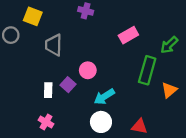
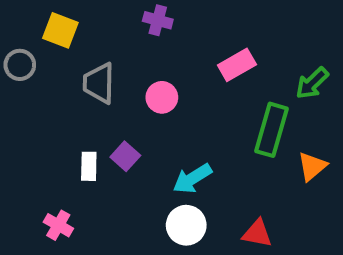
pink circle: (88, 70) -> (162, 97), moved
pink cross: (46, 122) -> (58, 225), moved

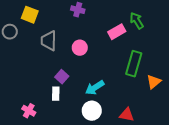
green arrow: (312, 83) -> (137, 21), moved, turned 102
white rectangle: (89, 166) -> (56, 94), moved

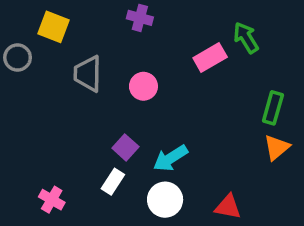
green rectangle: (134, 64) -> (273, 108), moved, size x0.7
purple square: (62, 77) -> (125, 147), moved
white rectangle: (56, 94) -> (113, 182), moved, turned 32

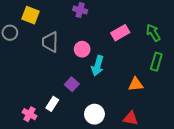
green arrow: (246, 38) -> (153, 33), moved
orange triangle: (277, 147) -> (136, 84), moved, turned 35
cyan arrow: (170, 158) -> (98, 66), moved, turned -42
white rectangle: (113, 182) -> (52, 104), moved

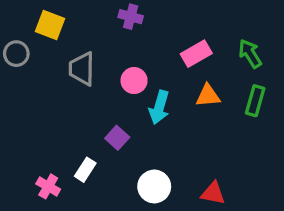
orange triangle: (136, 84) -> (208, 96), moved

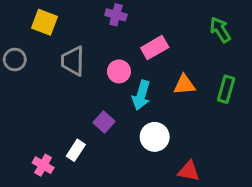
gray circle: (16, 54) -> (15, 59), moved
pink rectangle: (196, 54) -> (155, 48), moved
green arrow: (250, 54) -> (220, 30), moved
white circle: (154, 186) -> (155, 137), moved

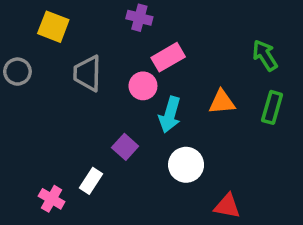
green arrow: (220, 30) -> (265, 55), moved
pink rectangle: (155, 48) -> (168, 57), moved

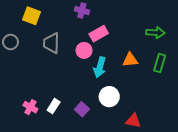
green arrow: (265, 55) -> (155, 33), turned 126
purple square: (125, 147) -> (82, 109), moved
pink cross: (52, 199) -> (30, 107), moved

